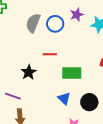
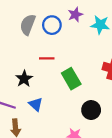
green rectangle: (72, 73) -> (71, 79), turned 60
blue triangle: (64, 98) -> (36, 104), moved

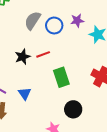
red line: (47, 58) -> (43, 54), turned -32
black star: (24, 79) -> (23, 57), moved

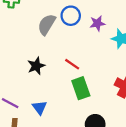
blue circle: (54, 25) -> (71, 16), moved
red line: (43, 54) -> (72, 64), moved, turned 56

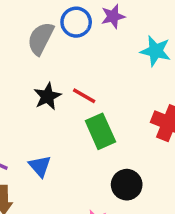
purple star: (97, 23) -> (113, 16), moved
black star: (36, 66) -> (47, 96), moved

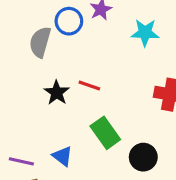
green rectangle: (100, 131) -> (105, 133), moved

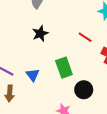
red line: (89, 85) -> (85, 37), moved

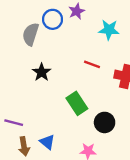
blue triangle: (33, 75) -> (47, 142), moved

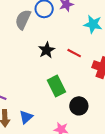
black star: (42, 72) -> (47, 50), moved
blue triangle: (47, 142) -> (26, 117), turned 32

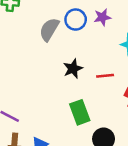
red line: (74, 53) -> (105, 76), turned -40

